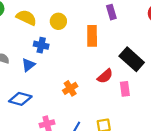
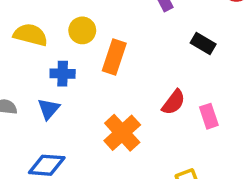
orange rectangle: (92, 36) -> (114, 57), moved, turned 30
black rectangle: (132, 59) -> (203, 44), moved, size x0.6
orange cross: (70, 88) -> (122, 133), size x1.5

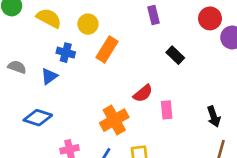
orange cross: (122, 133) -> (114, 120), moved

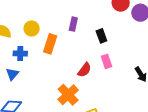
purple rectangle: (153, 15) -> (73, 24), moved, turned 40
black rectangle: (175, 55) -> (101, 36), turned 40
pink rectangle: (167, 110) -> (106, 61), moved

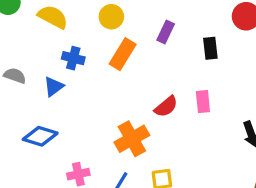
yellow circle: (32, 29) -> (111, 17), moved
black rectangle: (101, 36) -> (210, 48), moved

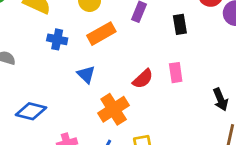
orange rectangle: (123, 54) -> (101, 34), turned 32
blue triangle: (54, 87) -> (86, 74), moved, turned -36

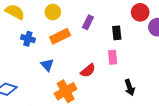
pink rectangle: (176, 73) -> (113, 57), moved
black arrow: (220, 99) -> (130, 87), moved

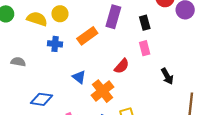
yellow circle: (53, 12) -> (60, 14), moved
purple rectangle: (88, 22) -> (113, 17), size x1.5
blue triangle: (47, 65) -> (79, 77), moved

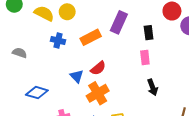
red semicircle: (122, 66) -> (98, 68), moved
black arrow: (167, 76) -> (152, 87), moved

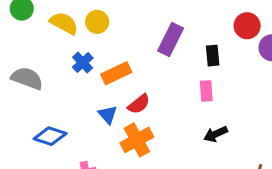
orange rectangle: (91, 37) -> (116, 73), moved
blue cross: (58, 41) -> (83, 63), turned 32
gray semicircle: (20, 53) -> (27, 78), size x1.5
black arrow: (152, 87) -> (216, 134), turned 84

